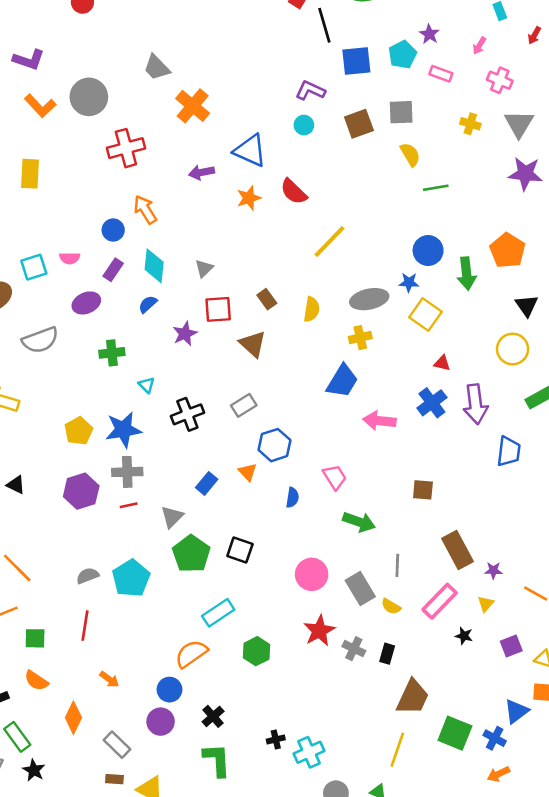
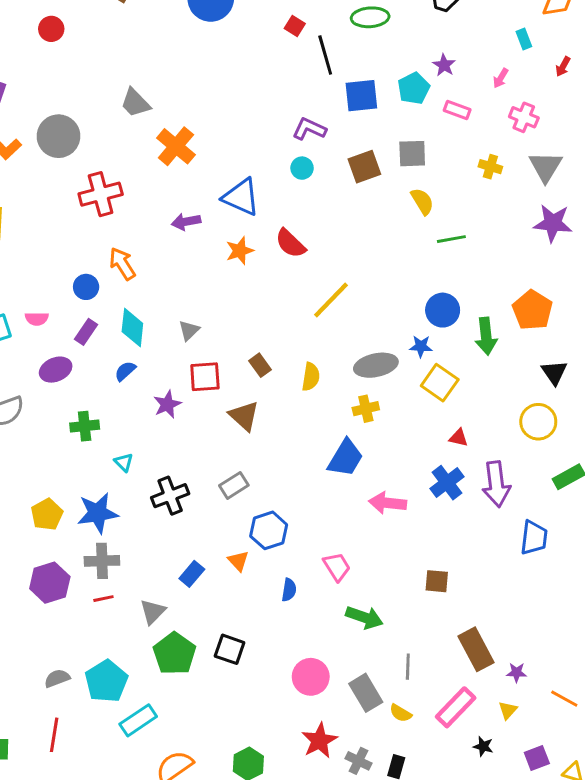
cyan rectangle: (218, 613) -> (138, 720), moved

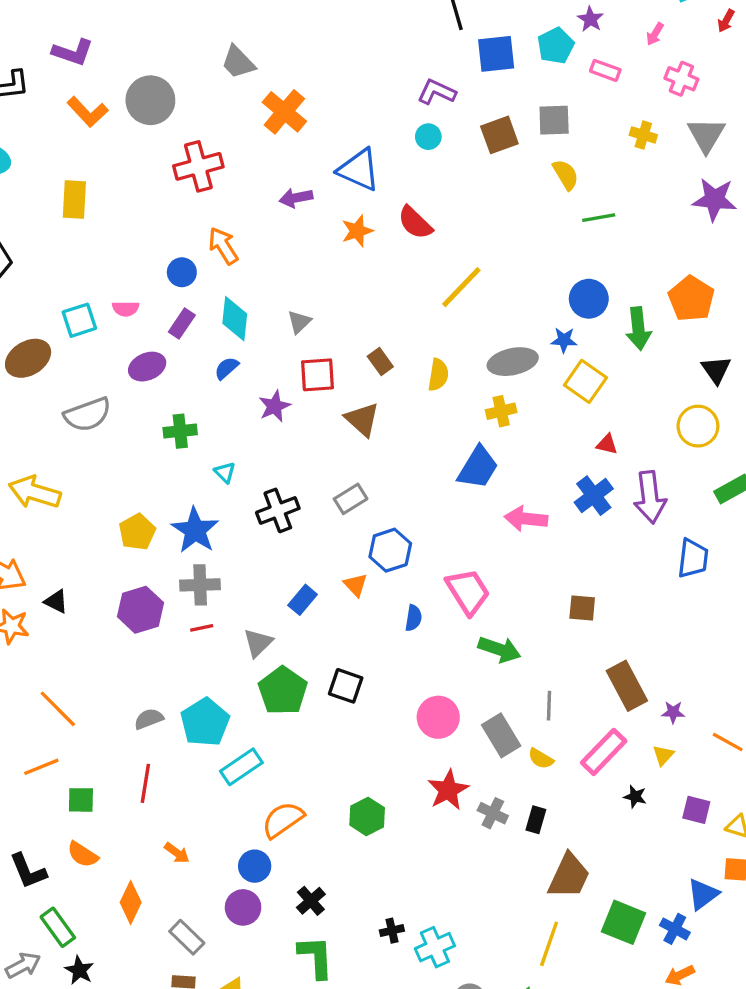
blue star: (98, 513) -> (195, 530), turned -30
pink trapezoid: (337, 567) -> (468, 591), size x1.4
purple square: (537, 758) -> (696, 810), turned 35

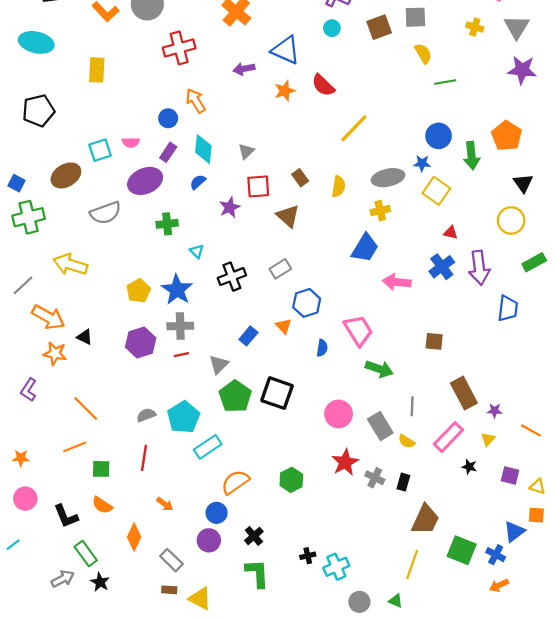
purple ellipse: (147, 367) -> (145, 181), size x1.4
black square: (346, 686) -> (277, 393), size x1.4

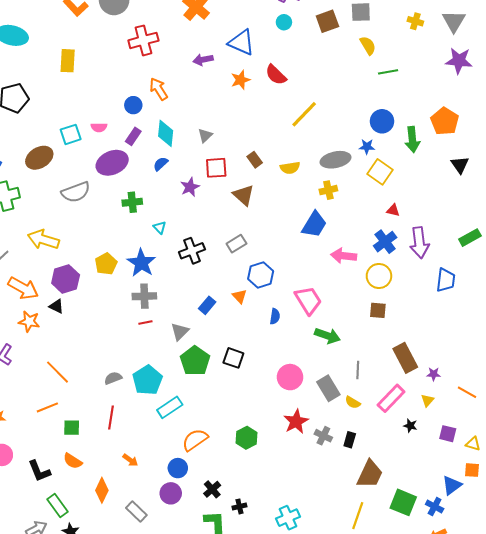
yellow semicircle: (339, 186) -> (290, 168), turned 72
yellow circle: (511, 220) -> (379, 276), moved
purple hexagon: (141, 342) -> (66, 279), moved
black square: (277, 393) -> (233, 358), size x0.7
black cross: (308, 556) -> (239, 506), moved

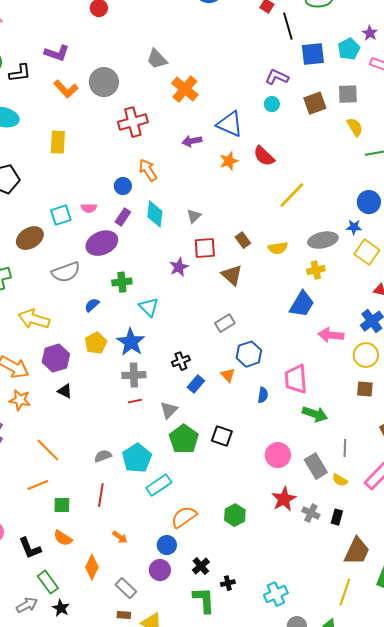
blue semicircle: (161, 164) -> (92, 305), moved
cyan triangle: (160, 227) -> (149, 307), size x1.5
black cross: (192, 251) -> (181, 361), moved, size x0.7
pink trapezoid: (308, 300) -> (296, 379), turned -152
black triangle: (56, 306) -> (65, 391), moved

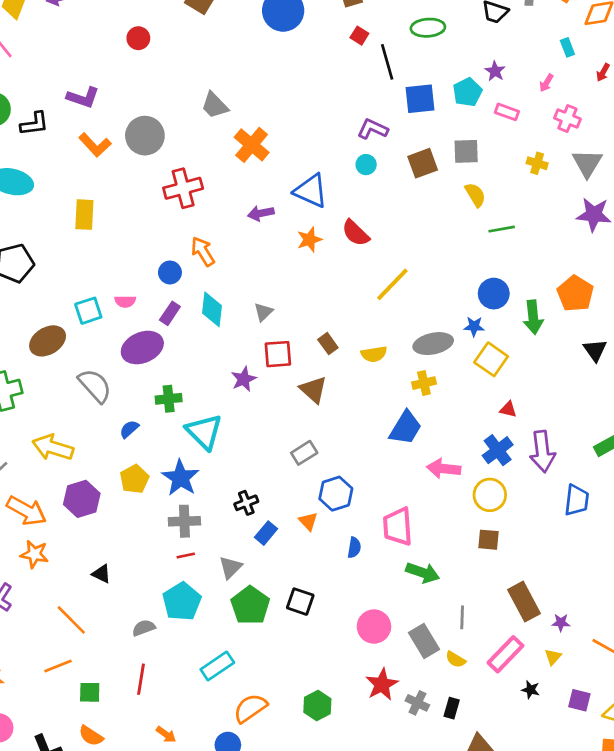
gray semicircle: (66, 272) -> (95, 386), turned -112
cyan triangle: (149, 307) -> (204, 432), size x1.4
black triangle: (65, 391) -> (102, 574), moved
cyan pentagon: (137, 458) -> (182, 602), moved

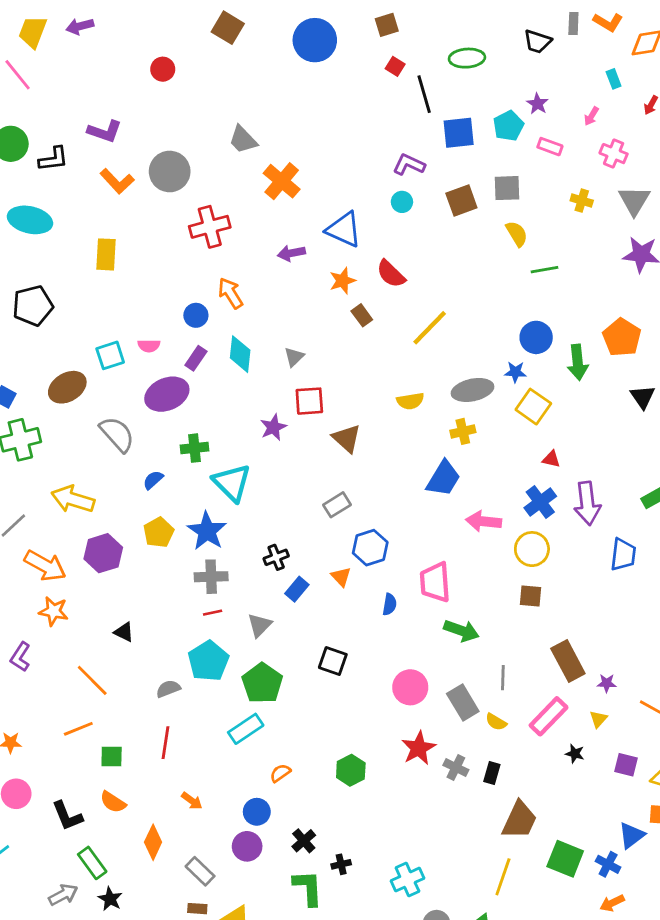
brown rectangle: (328, 344) -> (362, 315), moved
green pentagon: (250, 605) -> (262, 683), moved
orange semicircle: (250, 708) -> (280, 773), size x0.6

